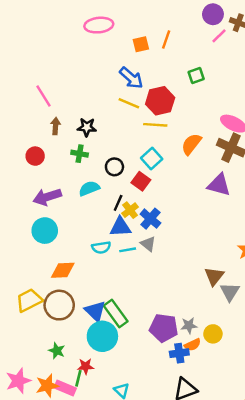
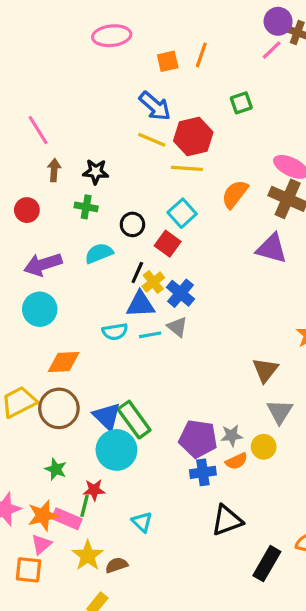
purple circle: (213, 14) -> (278, 21), moved
gray triangle: (230, 292) -> (280, 412), moved
blue cross: (179, 353) -> (203, 472), moved

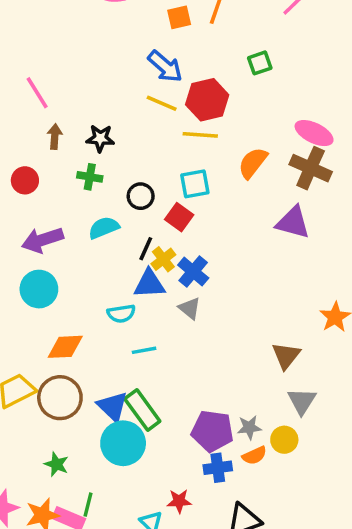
cyan square: (182, 213) -> (195, 184), turned 32
cyan line: (150, 335) -> (144, 350), moved
red star: (94, 490) -> (179, 501), moved

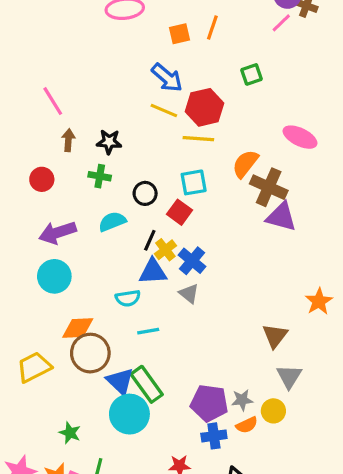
brown cross: (311, 168) -> (269, 187), moved
brown circle: (60, 398) -> (90, 353), moved

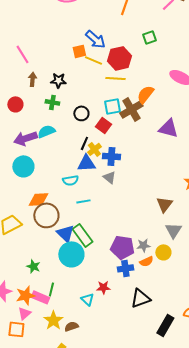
orange square: (180, 34) -> (79, 51), moved
brown cross: (269, 187) -> (131, 109), moved, turned 35
cyan semicircle: (112, 222) -> (46, 131), moved
blue cross: (192, 261) -> (111, 156), turned -36

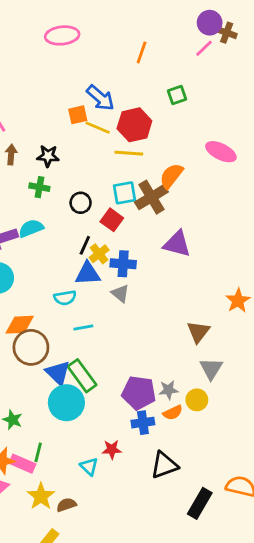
purple triangle: (168, 128) -> (177, 244), moved

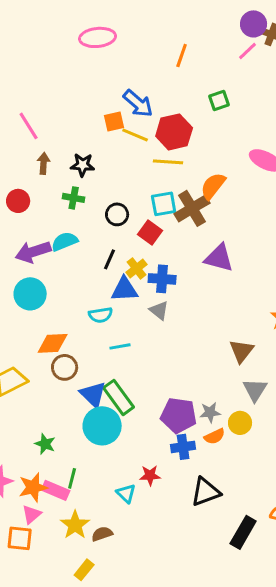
black line: (85, 245) -> (110, 259), moved
brown circle: (31, 347) -> (65, 367), size x0.7

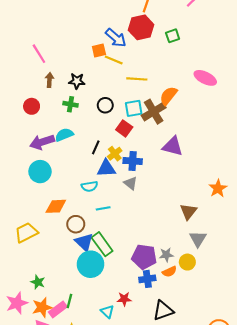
red hexagon: (174, 132) -> (141, 27), moved
black circle: (117, 214) -> (105, 105), moved
brown circle: (65, 367) -> (76, 224), moved
green star: (45, 444) -> (38, 282), moved
pink rectangle: (56, 490) -> (58, 309), turned -60

